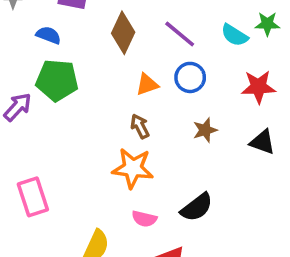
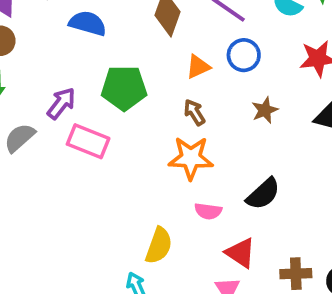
blue semicircle: (48, 35) -> (88, 23), size x1.4
green pentagon: (57, 80) -> (124, 88), moved
pink rectangle: (33, 197) -> (88, 141), moved, turned -45

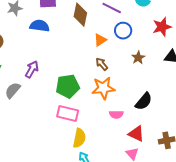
green pentagon: (124, 88) -> (68, 86), moved
pink rectangle: (88, 141) -> (68, 114), moved
yellow semicircle: (159, 246) -> (79, 138), moved

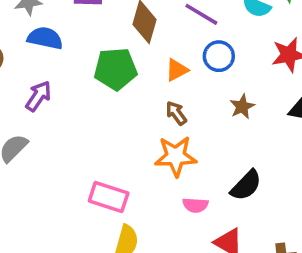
blue semicircle: (40, 26) -> (45, 38), moved
purple arrow: (32, 69) -> (38, 96), moved
green pentagon: (68, 86) -> (116, 69), moved

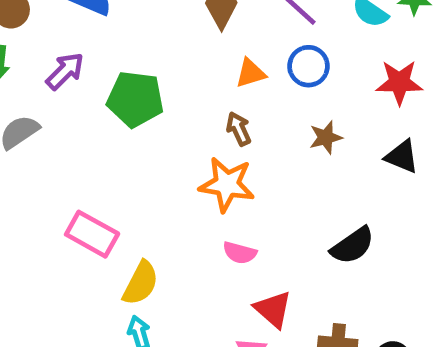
green pentagon: (116, 69) -> (135, 99), moved
black semicircle: (246, 185) -> (352, 246), moved
pink rectangle: (109, 197) -> (92, 234), moved

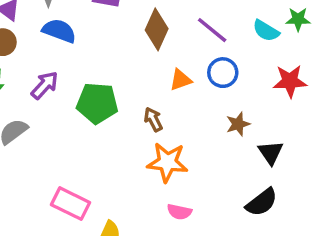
brown arrow: (239, 129) -> (153, 119), moved
black triangle: (402, 157) -> (271, 153), moved, turned 36

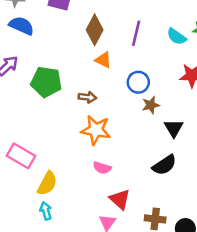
purple line: (212, 30) -> (136, 33), turned 60
blue circle: (223, 73) -> (138, 82), moved
orange triangle: (181, 80) -> (103, 60), moved, turned 42
brown arrow: (153, 119) -> (87, 97), turned 120

